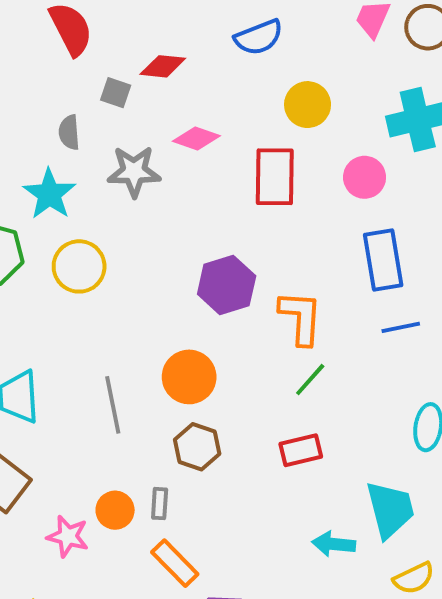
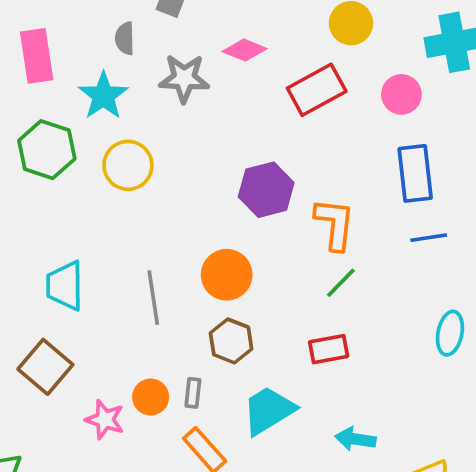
red rectangle: (275, 177) -> (317, 90), turned 58
cyan trapezoid: (390, 509) -> (269, 410), moved, turned -110

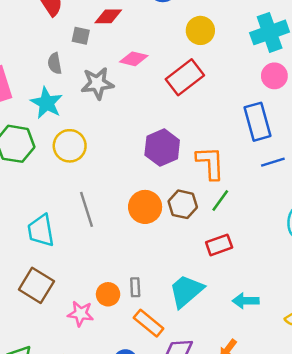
pink circle: (401, 94) -> (274, 76), moved
gray line: (153, 298) -> (86, 209), moved
brown hexagon: (231, 341) -> (183, 204), moved

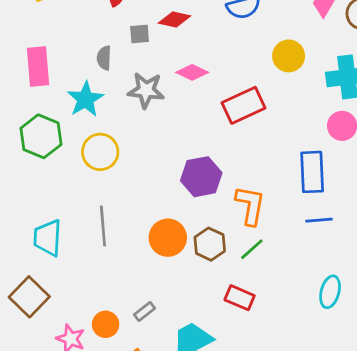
yellow circle: (200, 30) -> (289, 56), moved
gray square: (81, 36) -> (140, 34), turned -30
red rectangle: (219, 245) -> (240, 298), turned 30
gray rectangle: (135, 287) -> (145, 311), moved, turned 42

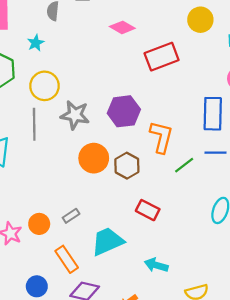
gray star: (146, 90) -> (75, 115), moved
cyan star: (85, 99) -> (36, 43), size x0.6
gray line: (103, 226) -> (34, 124), moved
green line: (252, 249) -> (184, 165), moved

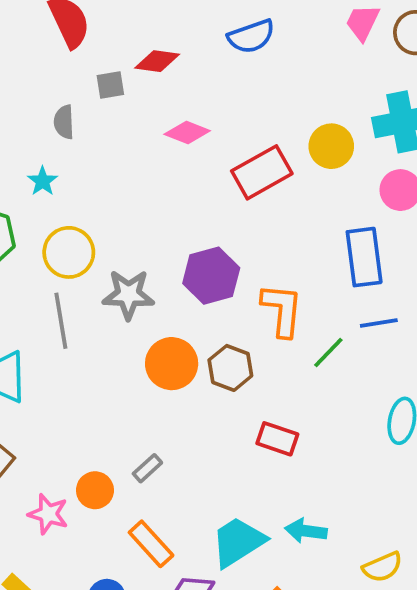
yellow circle: (200, 20) -> (331, 146), moved
cyan trapezoid: (107, 241) -> (238, 542), moved

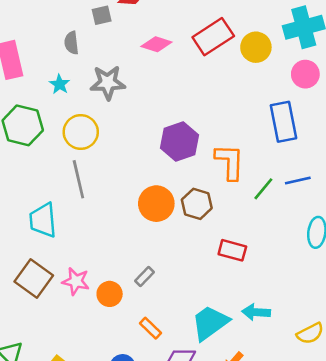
red rectangle: (262, 172) -> (213, 37), moved
gray star: (128, 295) -> (108, 83), moved
blue line: (379, 323) -> (298, 181), moved
pink star: (48, 514) -> (76, 281), moved
orange rectangle: (151, 544) -> (150, 328), size x0.7

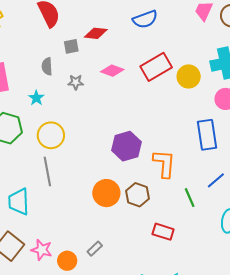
gray star: (108, 83) -> (76, 82), moved, size x0.6
blue line: (298, 181) -> (216, 180), turned -30
green line: (263, 189) -> (190, 198), moved, turned -66

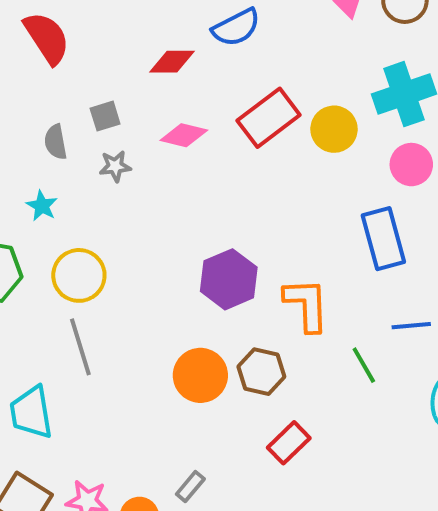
red diamond: (96, 33) -> (172, 62), moved
gray square: (71, 46) -> (105, 116), moved
blue line: (216, 180) -> (411, 326), turned 42
red rectangle: (163, 232) -> (289, 443), moved, turned -55

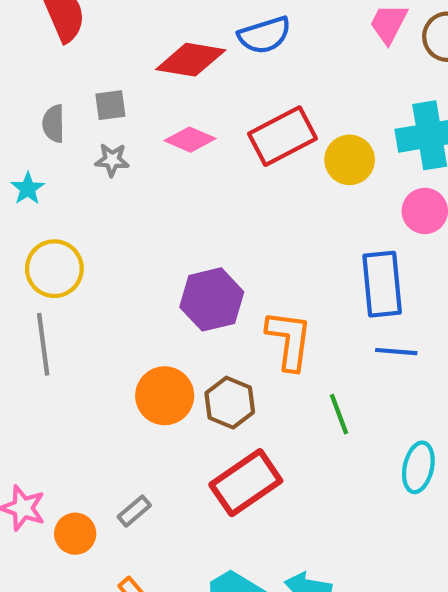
red diamond: (172, 62) -> (191, 60), size x1.4
blue line: (411, 326) -> (396, 352), moved
red rectangle: (289, 443) -> (246, 483), size x1.5

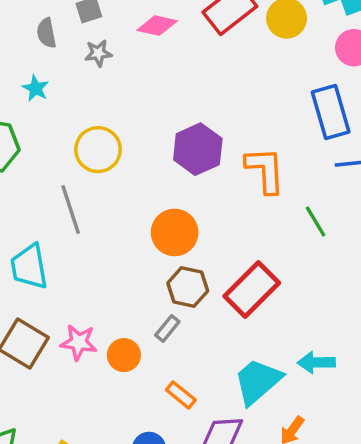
yellow circle: (54, 269) -> (98, 150), moved
brown hexagon: (230, 403) -> (188, 287), moved

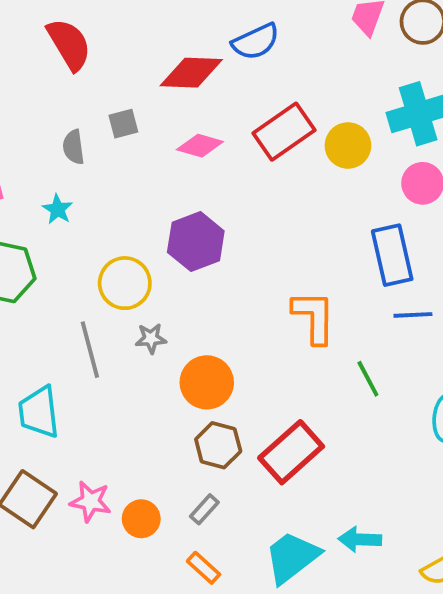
gray star: (98, 53) -> (151, 338), moved
purple hexagon: (198, 149) -> (196, 242), moved
gray rectangle: (167, 328) -> (204, 509), moved

